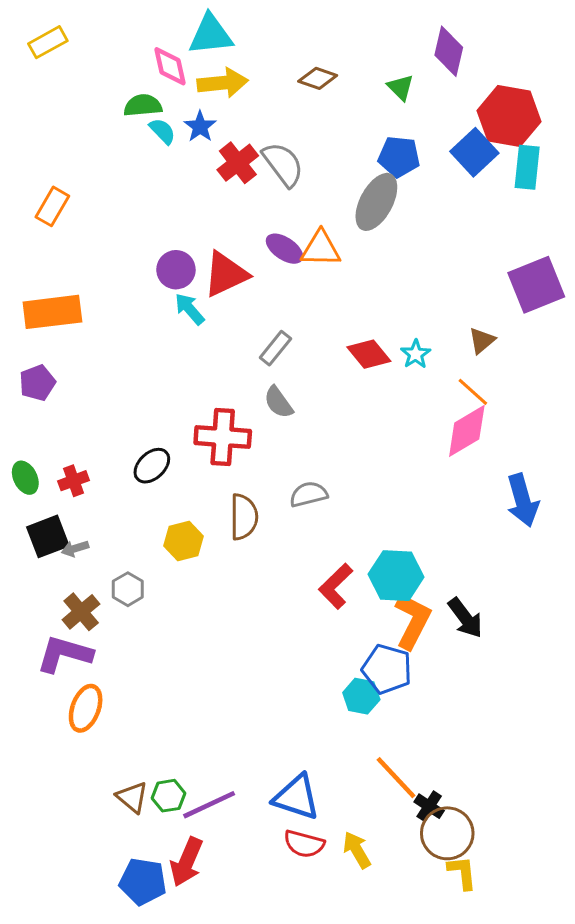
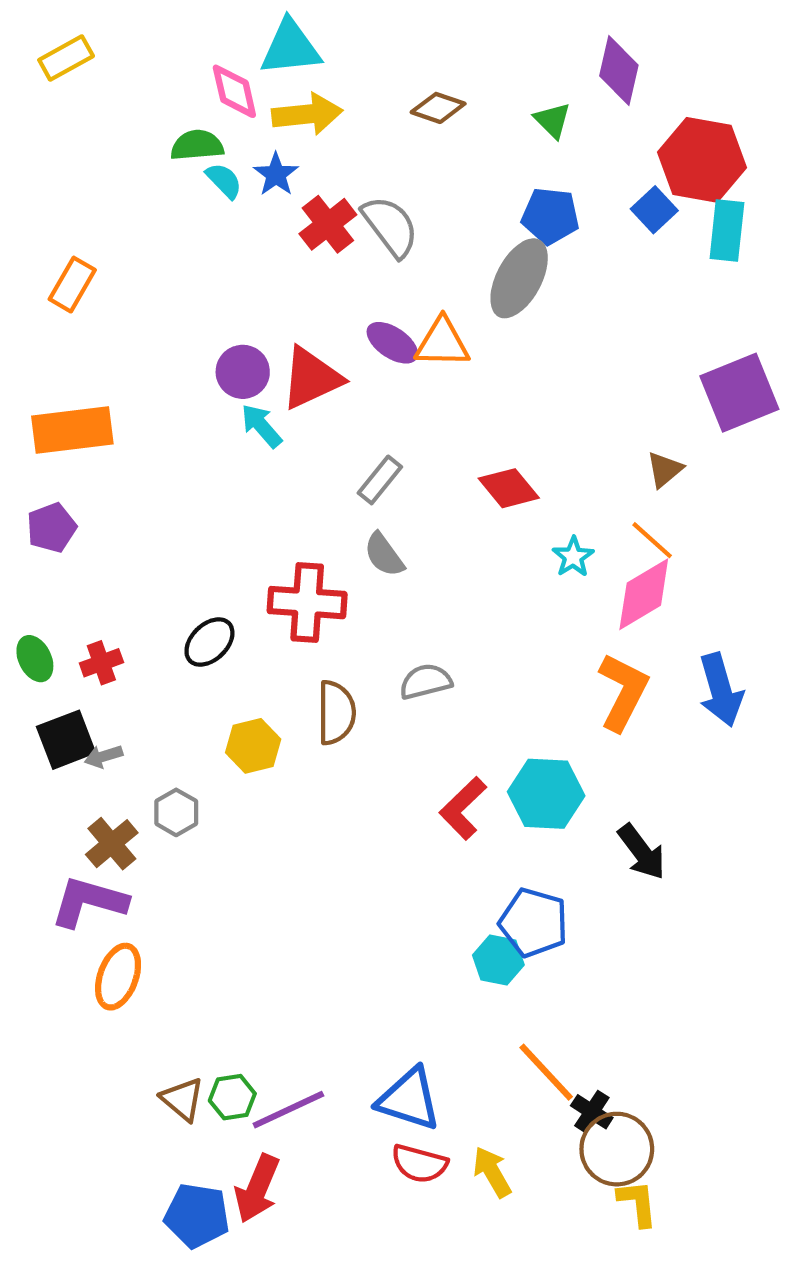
blue square: (474, 152) -> (654, 210), size x0.7
cyan star: (416, 354) -> (573, 557), moved
orange L-shape: (413, 621) -> (623, 692), moved

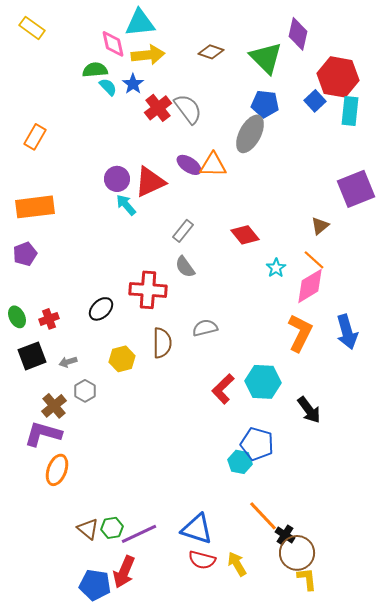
yellow rectangle: (66, 58) -> (32, 28), turned 65
green triangle: (552, 120) -> (266, 58), size x1.8
gray arrow: (103, 756) -> (68, 362), moved

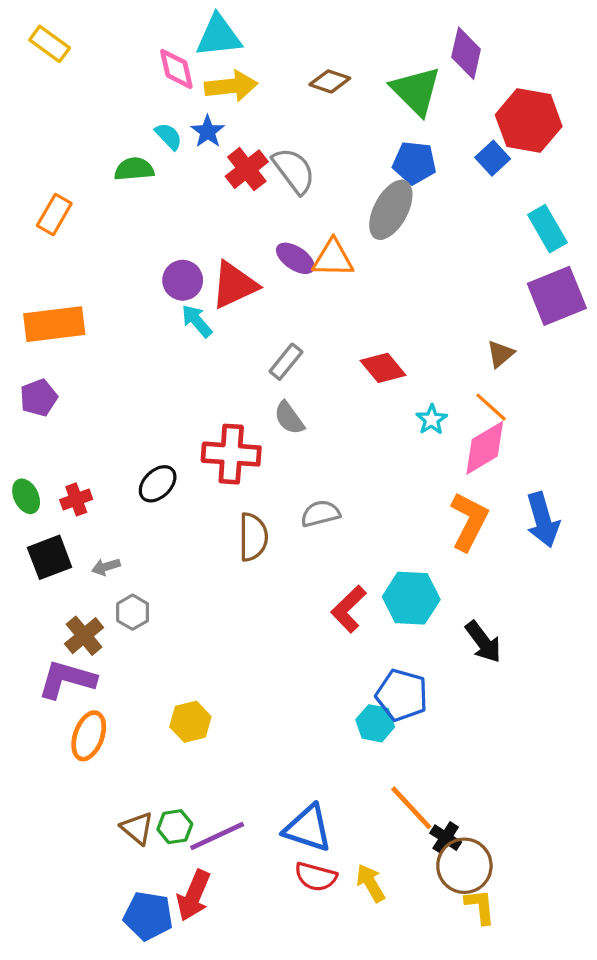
green semicircle: (95, 70) -> (134, 169), moved
cyan rectangle: (350, 111) -> (547, 229), moved, turned -36
yellow hexagon: (122, 359) -> (190, 722), moved

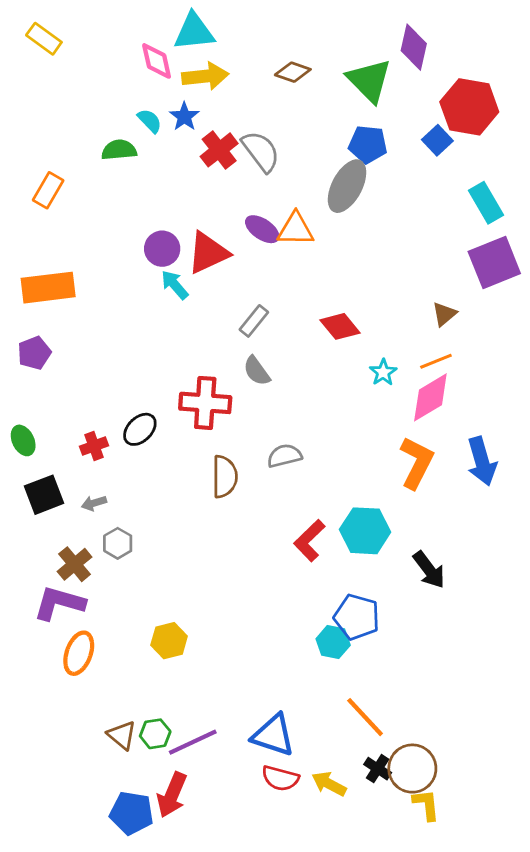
orange line: (491, 407) -> (436, 361), turned -64
red cross: (76, 499) -> (94, 446), moved
black cross: (446, 838) -> (378, 769), moved
yellow arrow: (371, 883) -> (329, 784), turned -32

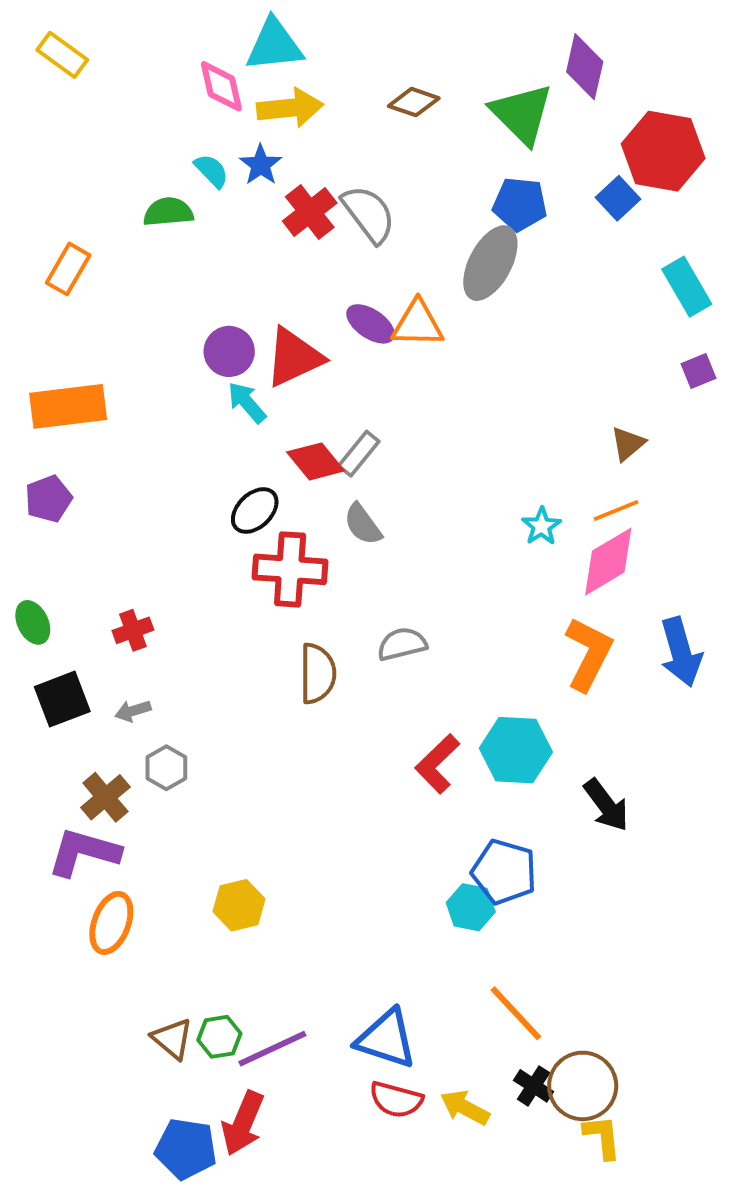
purple square: (494, 263) -> (699, 371), size x0.5
red diamond: (340, 326) -> (316, 461), moved
black ellipse: (140, 429) -> (255, 511), moved

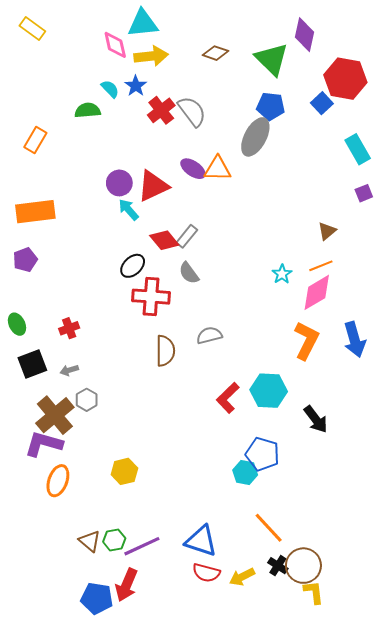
brown cross: (105, 797) -> (55, 415), size x1.5
yellow arrow: (465, 1108) -> (242, 577), turned -55

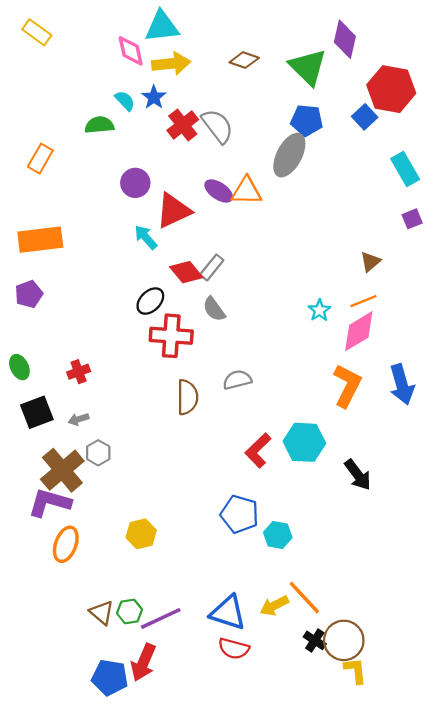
purple circle: (119, 183) -> (135, 183), moved
blue pentagon: (263, 454) -> (240, 514), moved
yellow arrow: (242, 577) -> (274, 606), moved

